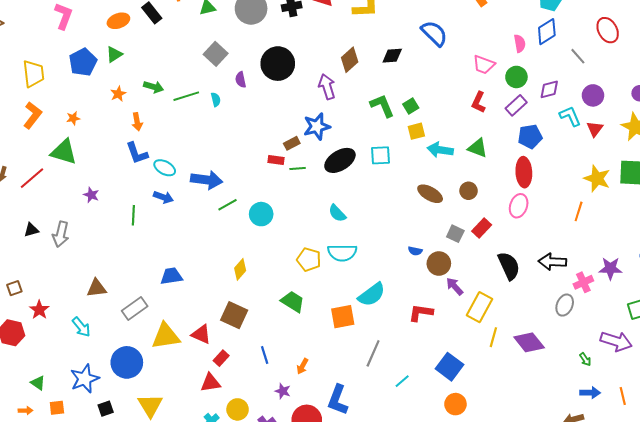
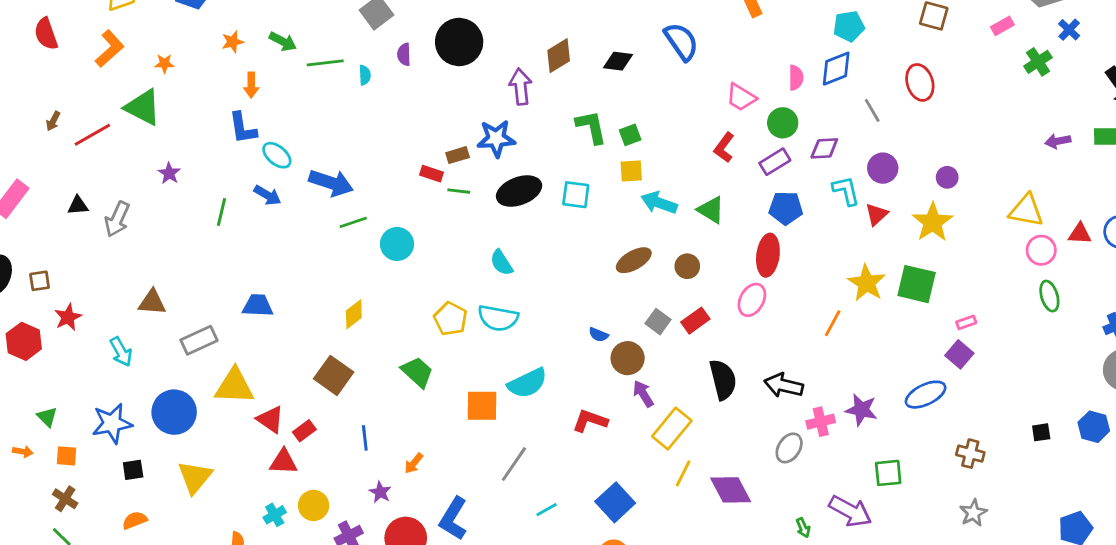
brown ellipse: (430, 194) -> (634, 260), turned -70
red triangle: (201, 334) -> (270, 419), moved

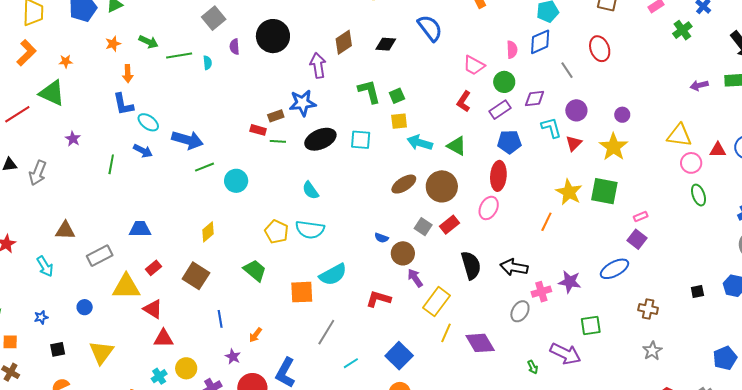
brown circle: (687, 266) -> (442, 186), size x1.8
blue circle: (174, 412) -> (85, 307), size x0.5
blue star: (112, 423) -> (41, 317), size x0.5
red rectangle: (304, 431) -> (154, 268), moved

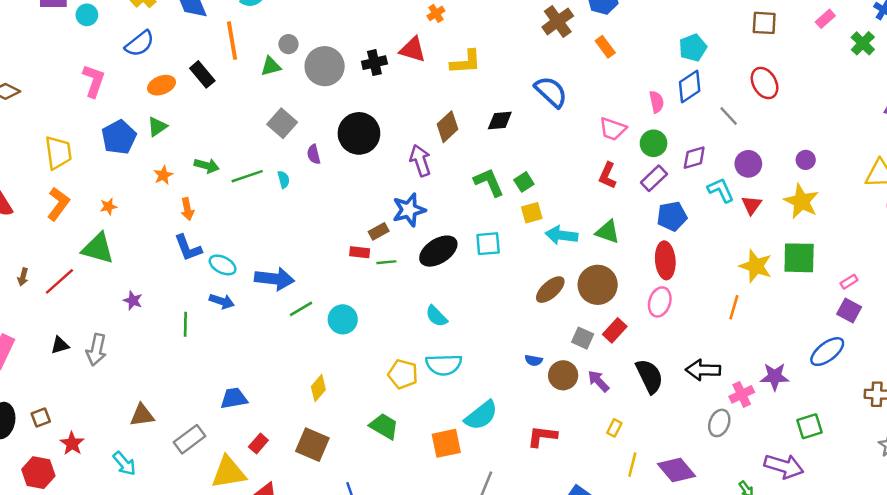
purple arrow: (415, 278) -> (598, 381), moved
yellow rectangle: (437, 302) -> (614, 428), size x0.5

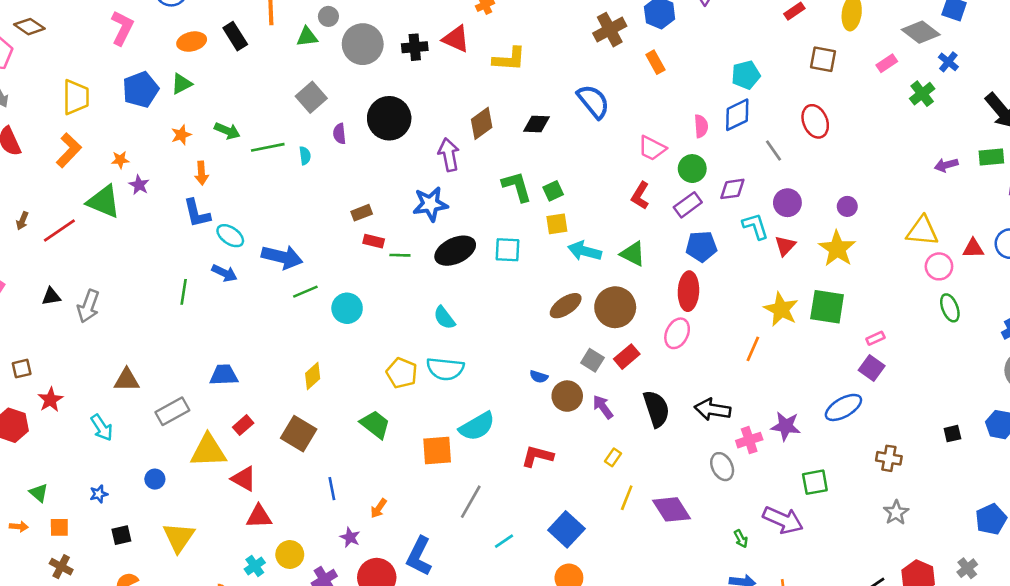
brown rectangle: (379, 231) -> (362, 213), moved
purple star: (133, 300) -> (139, 185), moved
gray ellipse: (719, 423) -> (722, 467), turned -55

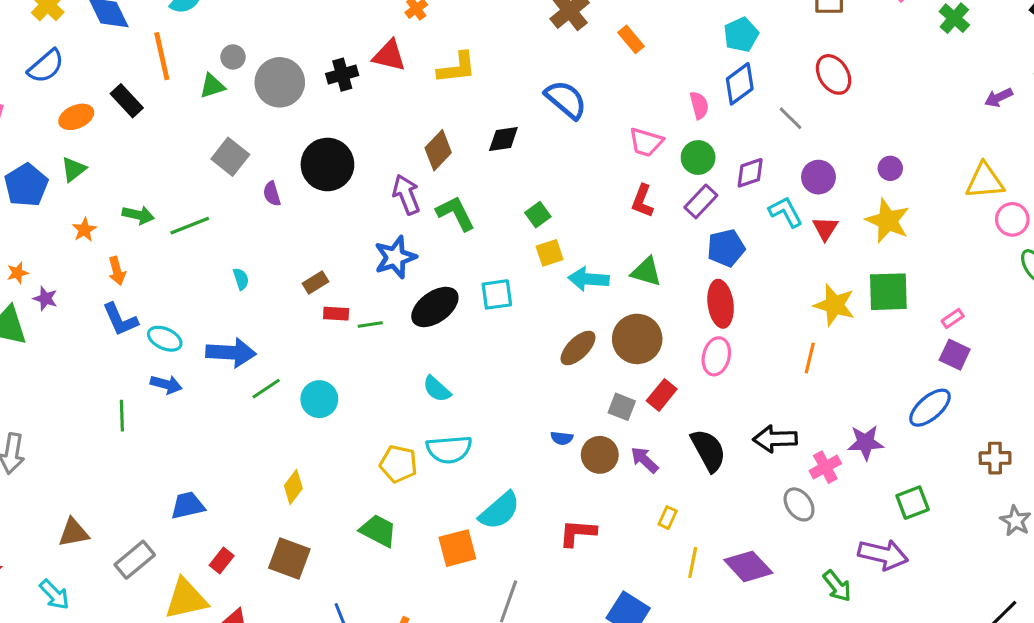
cyan semicircle: (305, 156) -> (241, 279), moved
green L-shape: (517, 187) -> (456, 213), moved
green arrow: (741, 539) -> (837, 586), size x1.5

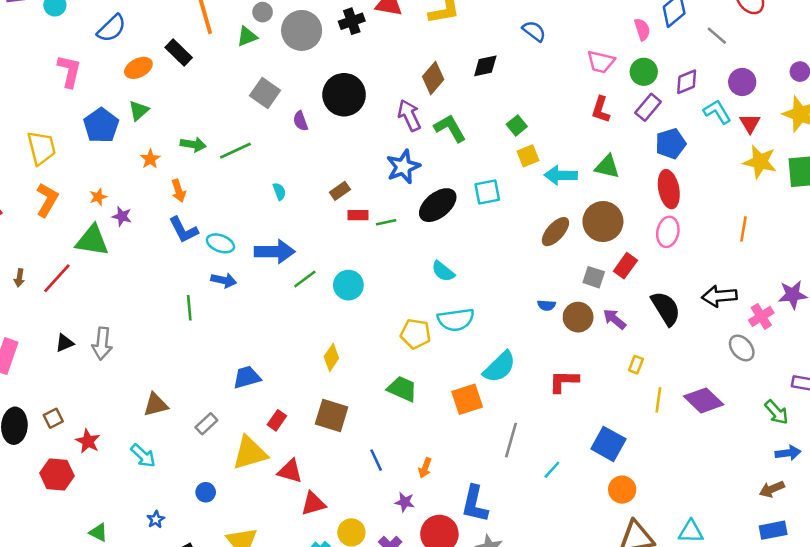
blue semicircle: (566, 100) -> (534, 31), size x0.7
yellow star: (834, 305) -> (760, 162), moved
gray rectangle: (135, 560) -> (206, 424), size x0.7

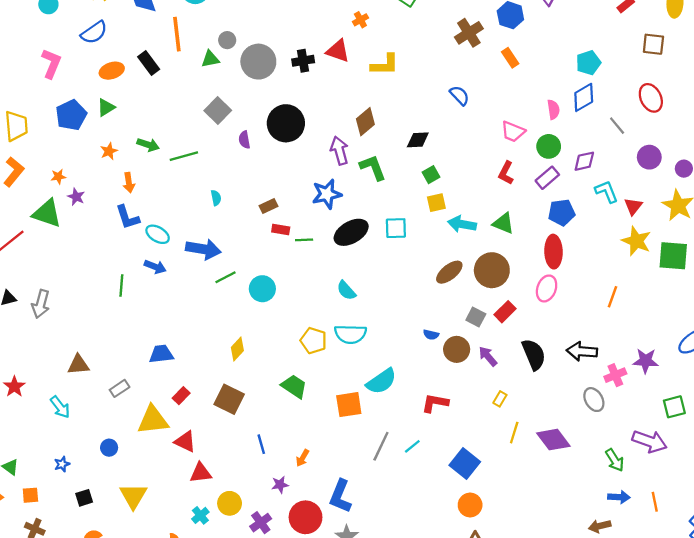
black diamond: (485, 66) -> (418, 140), moved
purple circle: (742, 82) -> (649, 157), moved
cyan line: (552, 470) -> (412, 446), moved
purple star: (405, 502) -> (280, 485), turned -30

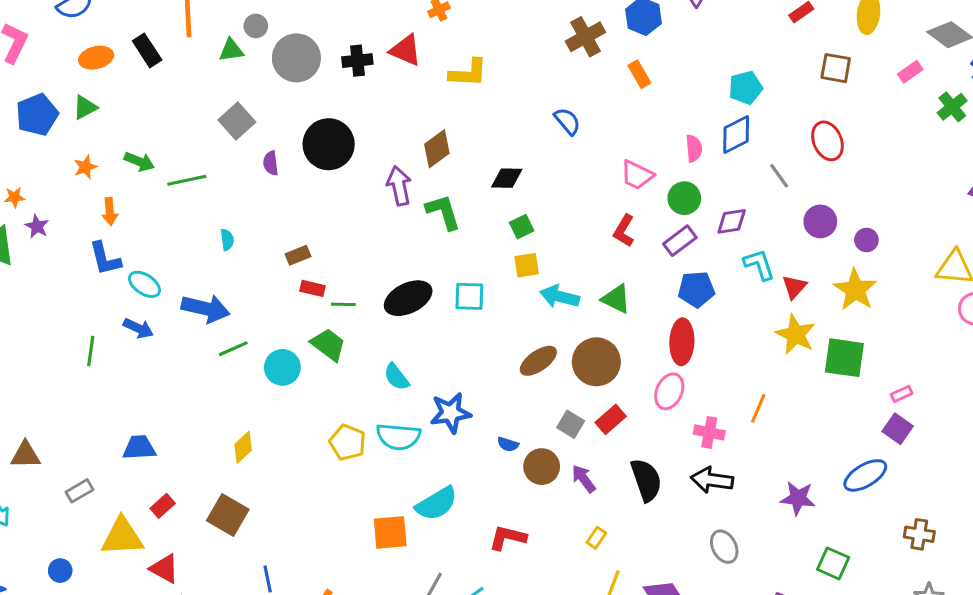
blue star: (327, 194) -> (451, 413), moved
pink cross: (615, 375) -> (709, 432), moved, turned 30
green trapezoid: (294, 386) -> (328, 345), moved
green square: (674, 407) -> (833, 563), turned 35

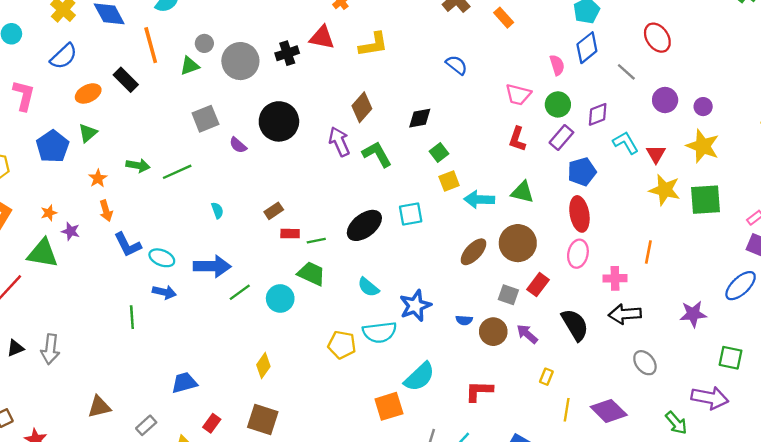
gray square: (237, 121) -> (205, 119), turned 32
purple semicircle: (271, 163) -> (238, 145), turned -30
orange arrow: (110, 212) -> (106, 211), moved

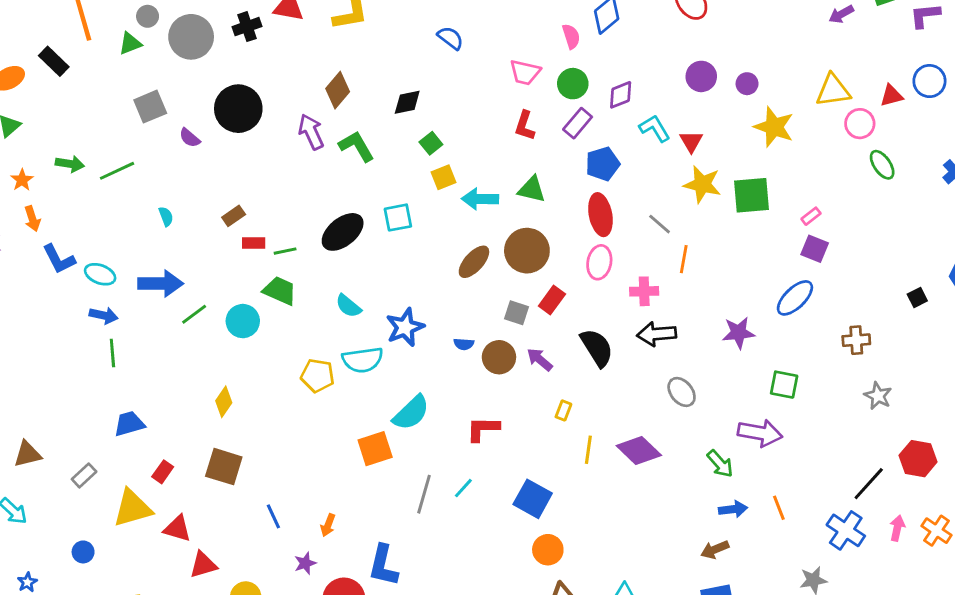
gray line: (626, 72) -> (660, 224), moved
yellow star: (703, 146) -> (774, 127), moved
green line: (132, 317) -> (112, 353), moved

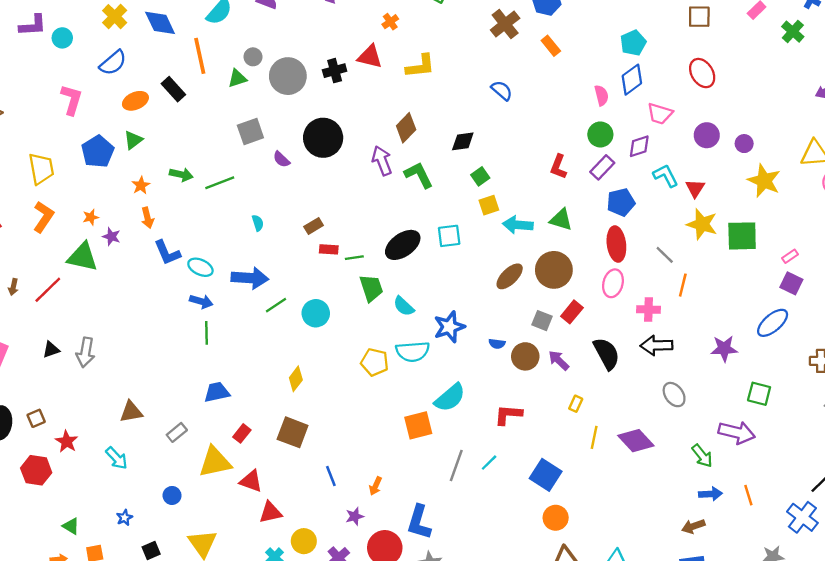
pink trapezoid: (525, 72) -> (660, 114), moved
green trapezoid: (280, 291) -> (371, 288), moved, turned 44

